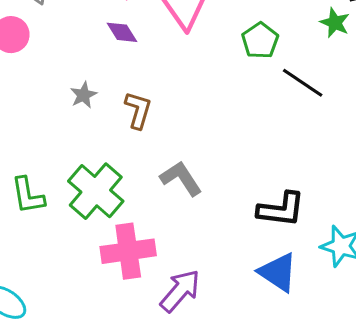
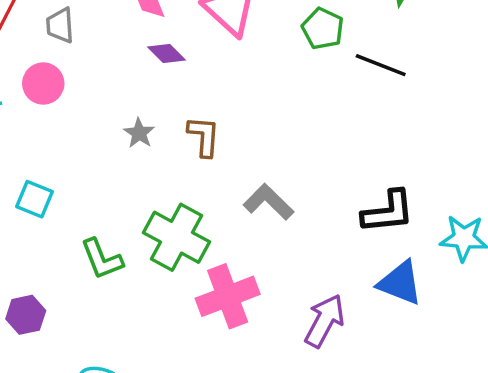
purple arrow: (180, 291) -> (325, 321), moved

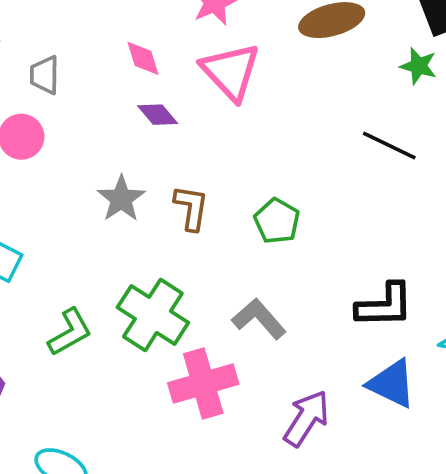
green pentagon: (323, 29) -> (277, 221), moved
gray star: (139, 133) -> (121, 199), size x1.4
gray L-shape: (269, 202) -> (259, 319), moved
green L-shape: (102, 259) -> (70, 332), turned -102

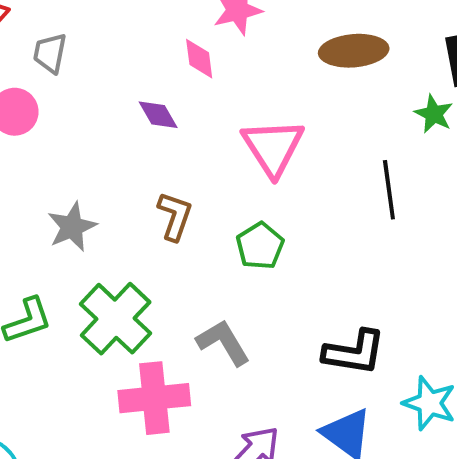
pink diamond: (143, 58) -> (199, 59), moved
pink triangle: (231, 72) -> (273, 147), moved
black line: (389, 145) -> (389, 190), turned 46
gray star: (121, 199) -> (72, 227), moved

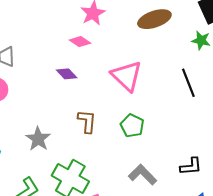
pink diamond: (199, 59) -> (80, 42), turned -35
gray L-shape: (223, 342) -> (143, 175), moved
black L-shape: (354, 352) -> (191, 166), size x0.7

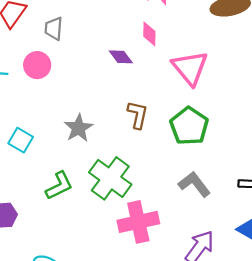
pink diamond: (80, 42) -> (149, 34), moved, turned 50
green pentagon: (132, 126) -> (189, 126), size x1.4

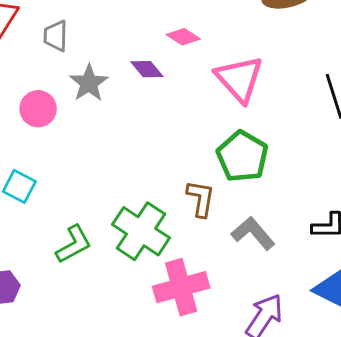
pink diamond: (149, 34) -> (183, 37), turned -55
pink circle: (37, 65) -> (38, 109), moved
brown L-shape: (138, 115) -> (201, 199), moved
gray star: (79, 128) -> (89, 83), moved

